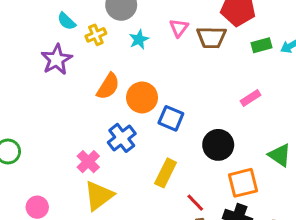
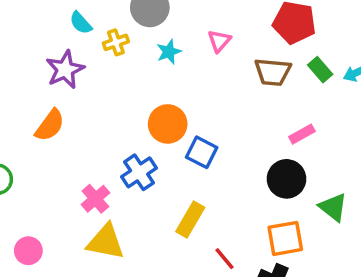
brown trapezoid: (211, 37) -> (273, 72), moved
green rectangle: (262, 45) -> (320, 70), turned 60
orange semicircle: (108, 86) -> (50, 125), moved
black circle: (218, 145) -> (287, 179), moved
yellow triangle: (99, 196) -> (106, 242), turned 44

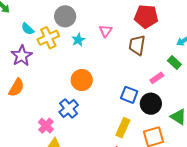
yellow cross: (116, 42) -> (48, 38), size x1.5
green rectangle: (320, 70) -> (174, 63), moved
brown trapezoid: (273, 72) -> (137, 45), turned 100
blue square: (202, 152) -> (129, 95), moved
yellow rectangle: (190, 219) -> (123, 128), moved

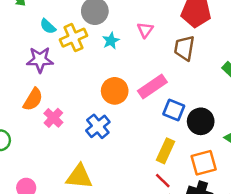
purple star: (22, 56) -> (40, 60), turned 30
pink rectangle: (157, 78) -> (152, 86), moved, size x1.6
pink cross: (46, 126) -> (53, 118), moved

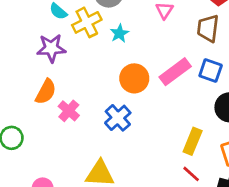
cyan star: (111, 41) -> (119, 33), moved
blue square: (174, 110) -> (211, 70), moved

